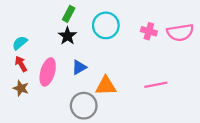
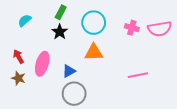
cyan semicircle: (20, 43) -> (25, 21), moved
blue triangle: (79, 67) -> (69, 71), moved
orange triangle: (106, 86) -> (94, 52), moved

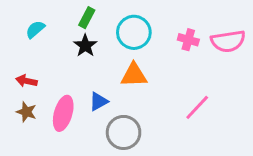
red arrow: (18, 57) -> (26, 81), turned -48
pink ellipse: (42, 64) -> (63, 113), moved
pink line: (138, 75) -> (197, 107), turned -36
gray circle: (74, 94) -> (124, 132), moved

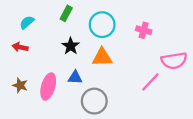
pink semicircle: (228, 41) -> (174, 61), moved
black star: (85, 46) -> (71, 46), moved
red arrow: (26, 81) -> (20, 47), moved
blue triangle: (99, 102) -> (75, 77), turned 32

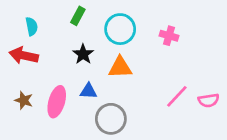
cyan semicircle: (27, 22) -> (32, 26), turned 120
red arrow: (20, 47) -> (24, 55), size x1.5
pink semicircle: (174, 61) -> (209, 100), moved, size x0.7

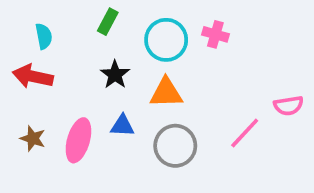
pink cross: (169, 36) -> (215, 34), moved
pink semicircle: (209, 100) -> (289, 106), moved
gray circle: (111, 119) -> (175, 146), moved

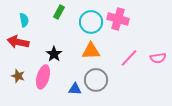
pink cross: (215, 34) -> (118, 19), size x1.5
black star: (115, 75) -> (54, 54), moved
blue triangle: (122, 126) -> (75, 89), moved
pink line: (245, 133) -> (129, 58), moved

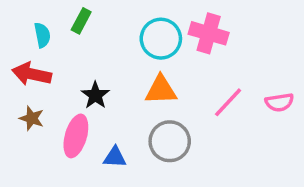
green rectangle: (59, 12) -> (81, 21), moved
brown star: (18, 76) -> (32, 118), moved
blue triangle: (75, 89) -> (115, 157), moved

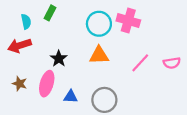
red arrow: (32, 74) -> (20, 46), turned -30
brown star: (32, 118) -> (20, 84), moved
gray circle: (170, 141) -> (104, 100), moved

